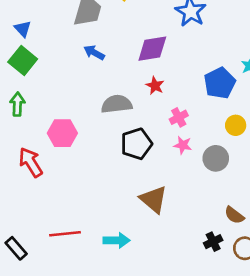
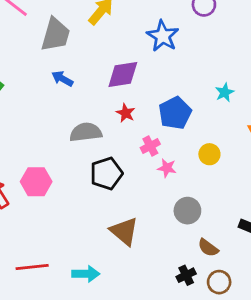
blue pentagon: (220, 83) -> (175, 113), moved
pink hexagon: (62, 133) -> (36, 182), moved
pink star: (183, 145) -> (167, 168), moved
gray circle: (216, 158) -> (187, 211), moved

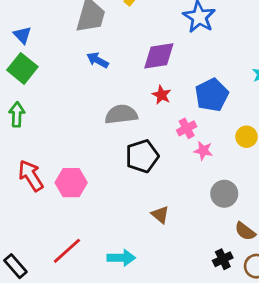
pink hexagon: (36, 182) -> (71, 183), moved
brown triangle: (124, 231) -> (160, 215), size x0.6
red line: (32, 267) -> (67, 251), turned -36

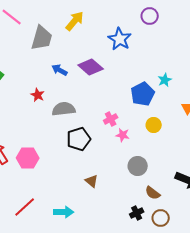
purple diamond: (159, 56) -> (91, 67), turned 50
blue arrow: (98, 60) -> (60, 70), moved
red star: (162, 95) -> (38, 95), moved
blue pentagon: (212, 95) -> (143, 94), moved

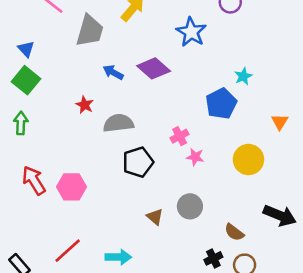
cyan star: (165, 80) -> (243, 76), moved
yellow circle: (154, 125) -> (248, 160), moved, size x1.5
gray circle: (138, 166) -> (190, 206), moved

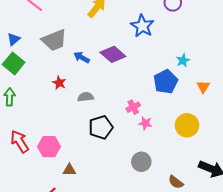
gray trapezoid: (90, 31) -> (54, 40), moved, turned 52
blue triangle: (26, 49) -> (14, 39), turned 32
orange triangle: (280, 122) -> (203, 87), moved
gray semicircle: (118, 123) -> (86, 97), size x0.7
brown triangle: (155, 217) -> (69, 170), moved, turned -40

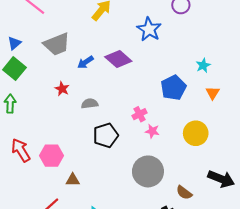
blue arrow: (82, 57) -> (85, 62), turned -63
cyan star: (183, 60) -> (203, 65), moved
gray circle: (141, 162) -> (148, 171), size x1.5

